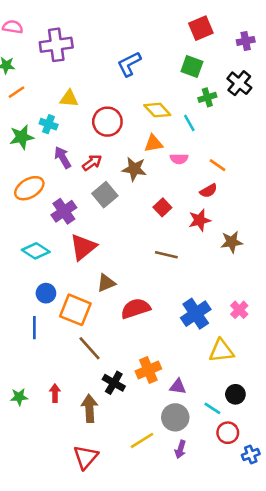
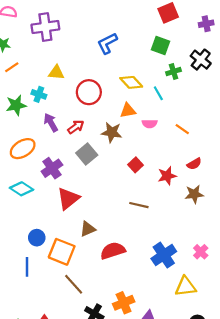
red semicircle: (209, 191) -> (194, 164), moved
cyan diamond: (36, 251) -> (22, 189), moved

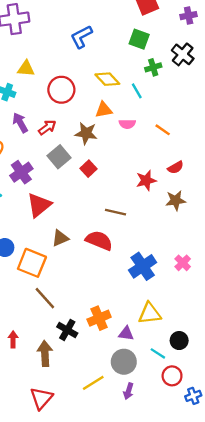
red square: (136, 165) -> (88, 169), moved
red semicircle: (113, 251) -> (99, 240), moved, turned 40
yellow triangle: (185, 287) -> (150, 313), moved

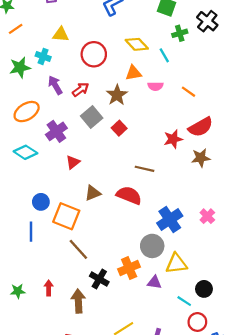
brown star: (86, 133) -> (117, 95), turned 30
red semicircle: (176, 167) -> (201, 127), size x1.6
red triangle: (39, 205) -> (73, 162), size x0.6
gray circle: (124, 362) -> (152, 246), moved

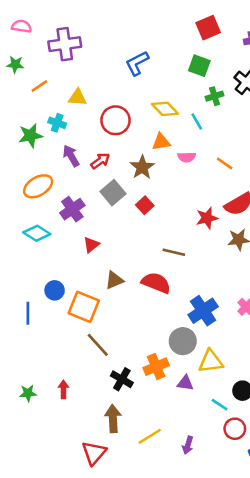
orange line: (16, 29) -> (39, 86), moved
blue line: (31, 232) -> (28, 313), moved
brown arrow: (78, 301) -> (113, 419), moved

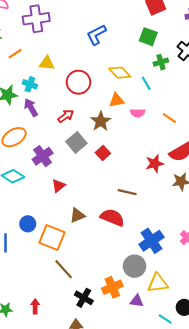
purple arrow: (71, 156) -> (31, 108), moved

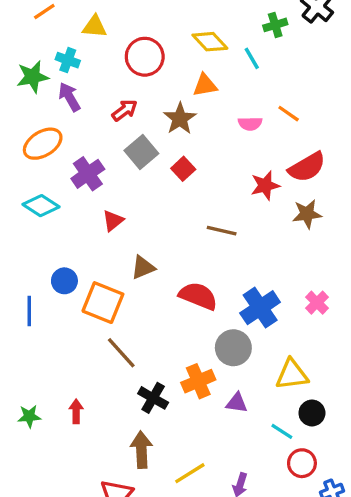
pink semicircle: (138, 113) -> (250, 124), moved
red semicircle: (112, 217) -> (198, 296), moved
yellow triangle: (158, 283) -> (292, 375), moved

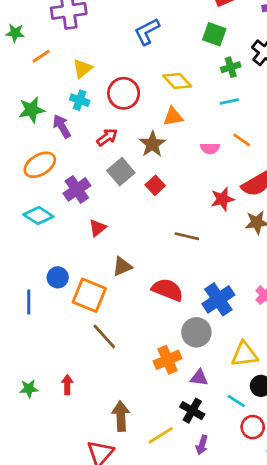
yellow triangle: (95, 27) -> (82, 69), turned -45
cyan line: (252, 58) -> (229, 102), moved, turned -72
cyan cross: (68, 60) -> (80, 100), moved
black cross: (153, 398) -> (192, 411), moved

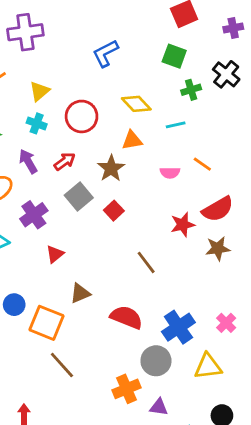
cyan line: (229, 102) -> (176, 125), moved
purple arrow: (62, 126) -> (28, 161), moved
brown line: (187, 236) -> (146, 262), turned 40
yellow triangle: (244, 354) -> (208, 366), moved

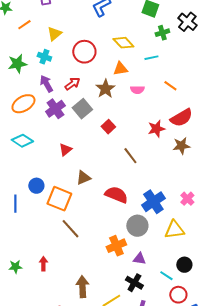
cyan cross: (37, 123) -> (44, 57), moved
pink semicircle: (170, 173) -> (137, 90), moved
red square: (114, 211) -> (108, 127), moved
purple cross: (34, 215) -> (55, 109), moved

